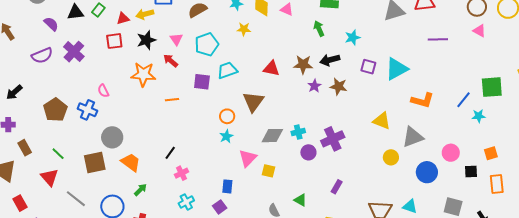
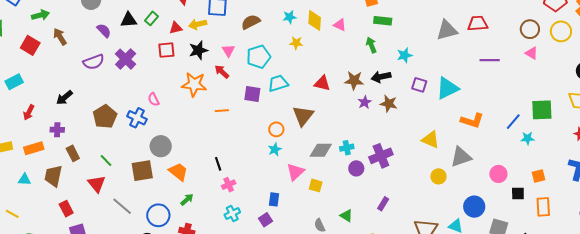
black line: (170, 153) -> (218, 164), turned -56
blue circle: (427, 172) -> (474, 207), moved

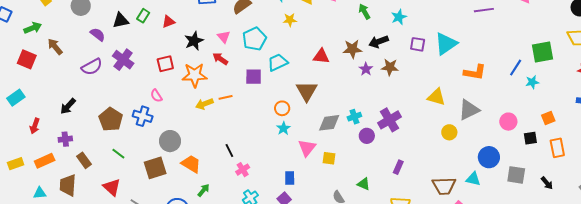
yellow arrow: (198, 24) -> (204, 104), moved
red square: (166, 50) -> (165, 64), moved
green line: (106, 161) -> (118, 154), moved

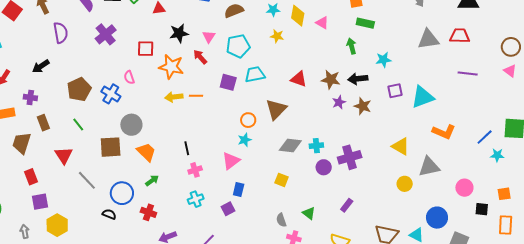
purple square: (418, 44) -> (395, 91), turned -35
purple semicircle: (92, 67) -> (61, 33), moved, turned -85
pink triangle: (307, 148) -> (231, 161), moved

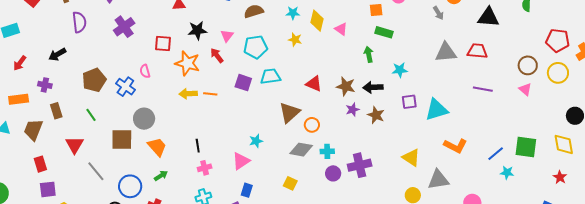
orange circle: (248, 120) -> (312, 125), moved

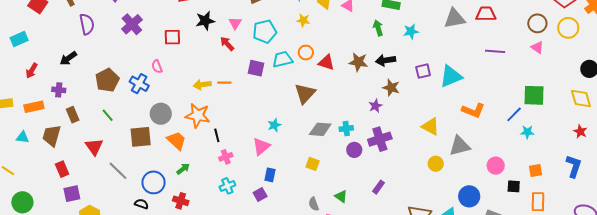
orange star: (187, 63) -> (198, 115), moved
cyan star: (400, 70) -> (411, 31), moved
purple star: (353, 110) -> (375, 106), moved
orange circle: (312, 125) -> (306, 53), moved
green square: (526, 147) -> (534, 95), moved

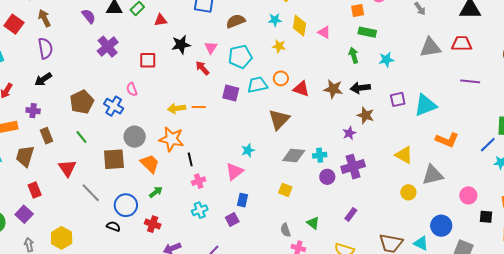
purple semicircle: (87, 24) -> (45, 48), moved
purple square: (72, 194) -> (24, 214), moved, turned -36

